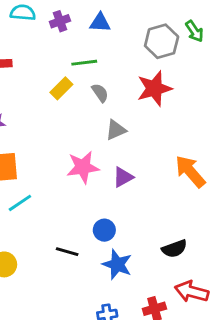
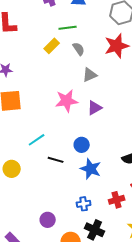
cyan line: (20, 203) -> (37, 140), moved

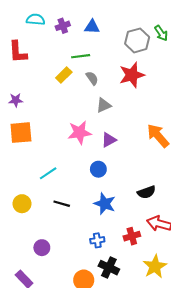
blue circle: (82, 145) -> (98, 169), moved
black line: (56, 160) -> (62, 204), moved
purple circle: (48, 220) -> (42, 248), moved

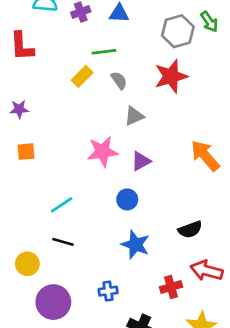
orange square: (21, 133) -> (26, 152), size x0.6
yellow circle: (22, 204) -> (27, 264), moved
black line: (62, 204) -> (63, 242), moved
blue cross: (97, 240) -> (108, 291), moved
purple circle: (42, 248) -> (53, 302), size x1.6

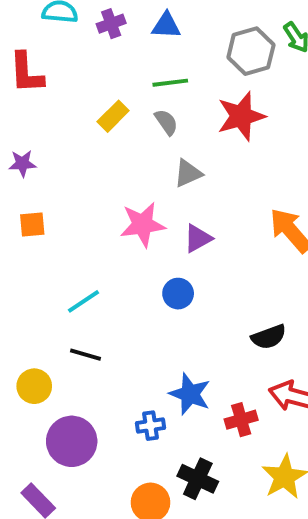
green line: (104, 52) -> (170, 83), moved
blue star: (135, 245) -> (190, 394), moved

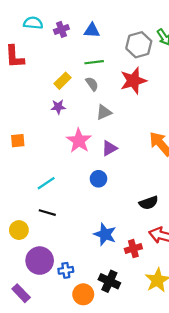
purple star: (22, 163) -> (58, 107), moved
pink star: (143, 225) -> (79, 141), turned -30
blue cross: (150, 426) -> (66, 270), moved

